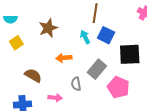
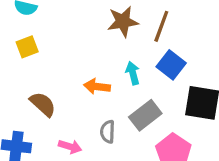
brown star: (48, 28) -> (123, 22), moved
cyan arrow: (85, 37) -> (133, 73), moved

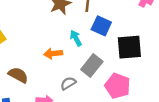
gray semicircle: (108, 132) -> (68, 83), turned 70

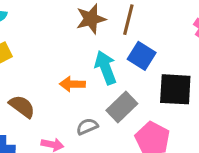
cyan arrow: (76, 38) -> (106, 68), size x1.5

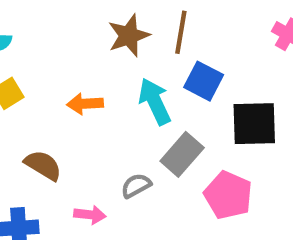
orange arrow: (72, 84) -> (85, 104), moved

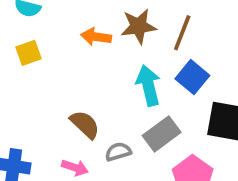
orange arrow: (85, 104) -> (96, 37), moved
brown semicircle: (43, 165) -> (85, 124), moved

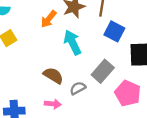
orange arrow: (96, 37) -> (49, 19), turned -48
cyan arrow: (148, 85) -> (73, 42), moved

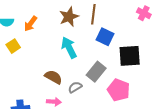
orange arrow: (49, 19) -> (30, 24), moved

